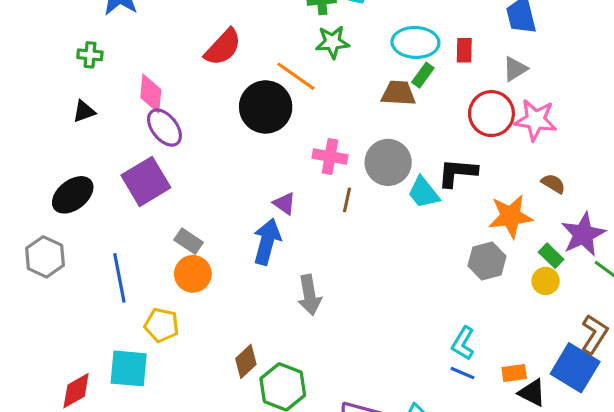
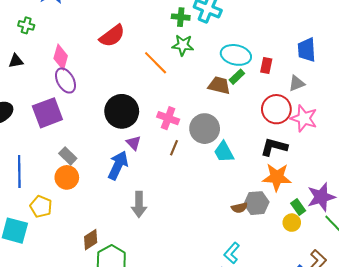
black circle: (266, 107) -> (122, 111), moved
black L-shape: (457, 173) -> (274, 147), moved
brown semicircle: (553, 184) -> (239, 208), moved, turned 126

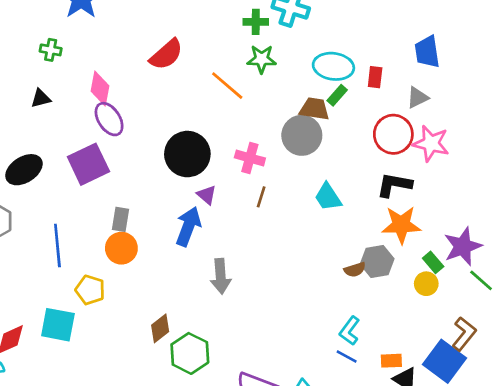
gray circle: (205, 129) -> (302, 135), moved
gray rectangle: (68, 156) -> (120, 219), turned 60

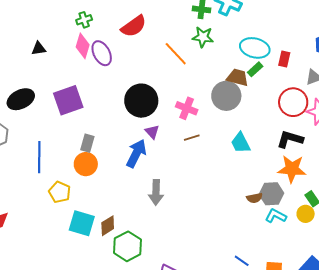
green cross: (51, 50) -> (84, 20), moved, turned -35
purple ellipse: (109, 119) -> (102, 53), moved
brown line: (261, 197) -> (192, 138), turned 49
cyan square: (58, 325) -> (82, 223), moved
cyan L-shape: (350, 331) -> (276, 216), moved, turned 75

